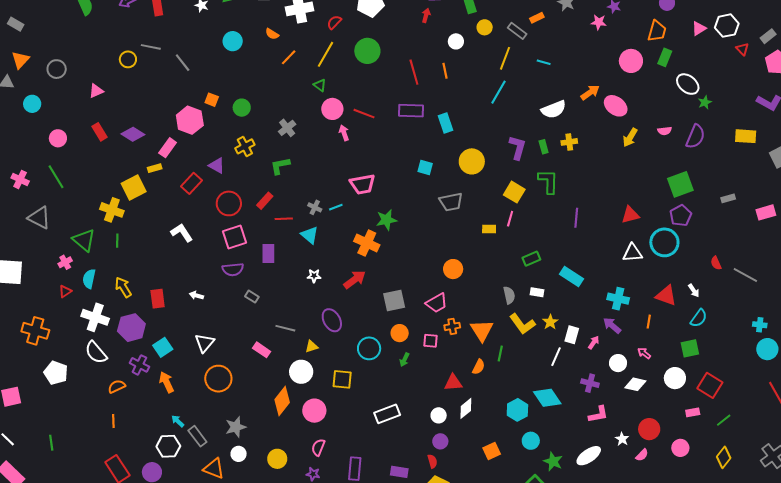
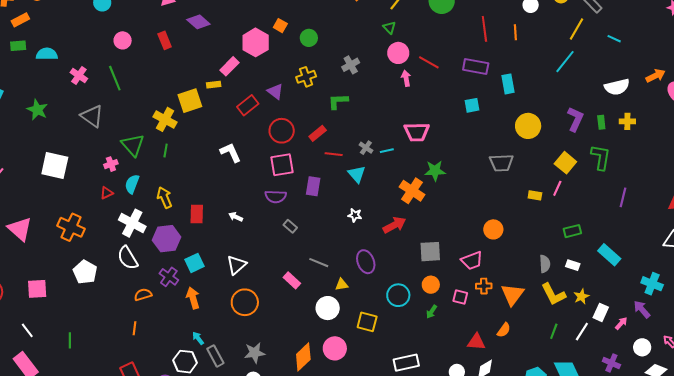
purple diamond: (133, 134) -> (198, 22), moved
cyan square: (425, 167) -> (472, 105), moved, turned -35
green line: (500, 353) -> (554, 331), moved
orange diamond: (282, 401) -> (303, 357), moved

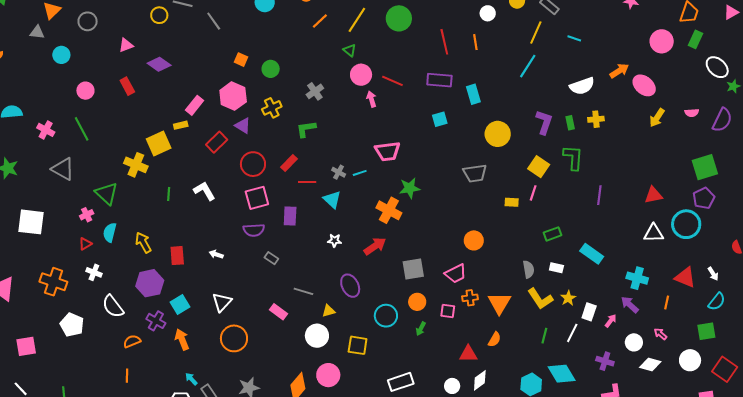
pink hexagon: (256, 42) -> (233, 96), moved
green line: (166, 151) -> (169, 194), moved
white cross: (132, 223) -> (94, 272), moved, size x0.6

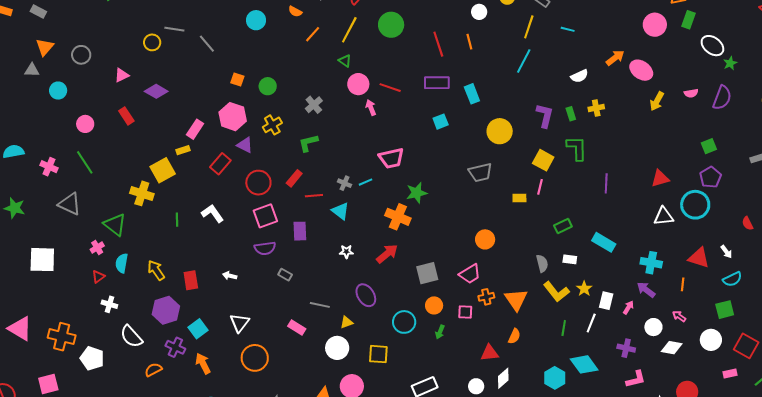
white semicircle: (582, 86) -> (579, 76), size x0.7
green square: (705, 167) -> (709, 146), size x0.6
orange cross: (53, 282) -> (62, 337), moved
cyan semicircle: (717, 302) -> (732, 279), turned 30

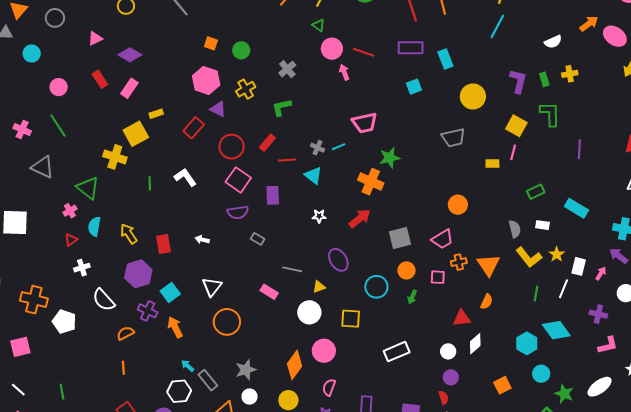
pink rectangle: (195, 129) -> (129, 88), moved
pink square: (265, 216) -> (238, 180), turned -35
white cross: (109, 304) -> (82, 268), turned -35

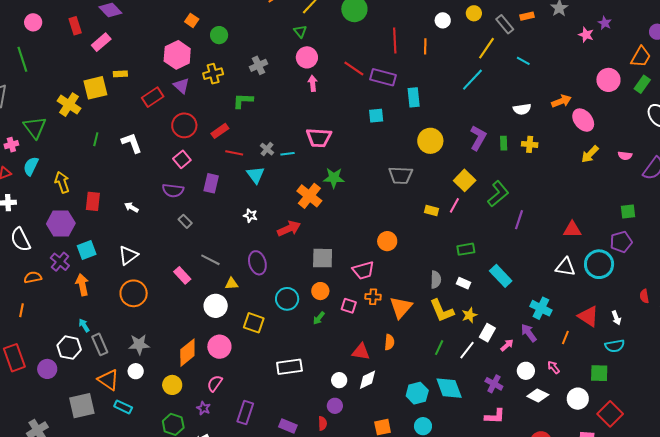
red line: (364, 52) -> (354, 68), moved
green L-shape: (550, 114) -> (498, 194), moved, turned 36
pink square: (238, 180) -> (182, 159), size x0.7
orange semicircle: (487, 302) -> (389, 342), turned -35

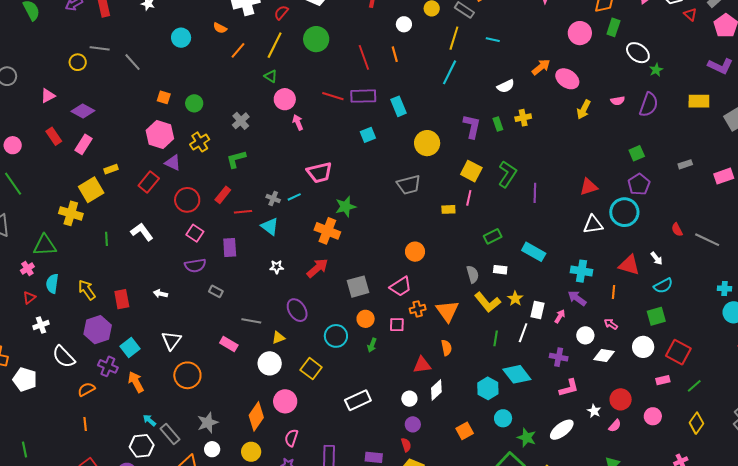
green triangle: (35, 127) -> (45, 245), turned -40
yellow square: (254, 323) -> (311, 369), turned 35

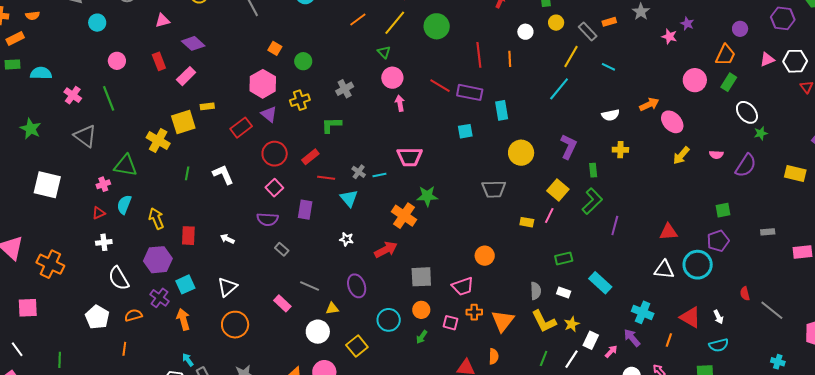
green rectangle: (498, 124) -> (593, 170), moved
white pentagon: (25, 379) -> (97, 317), moved

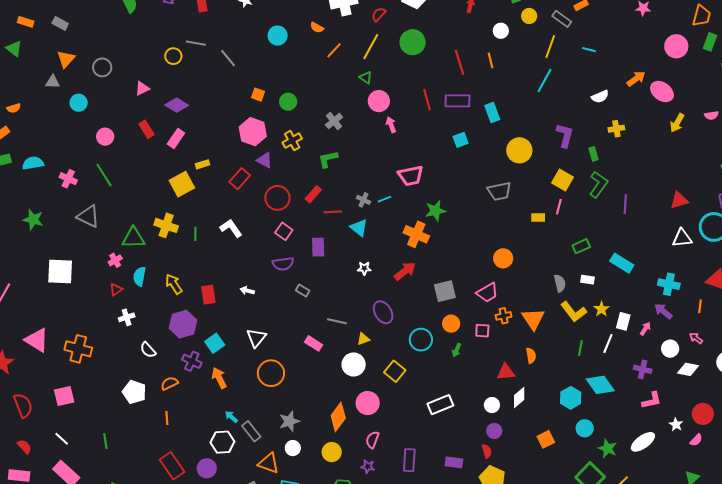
red line: (440, 86) -> (427, 100), turned 55
yellow cross: (158, 140) -> (166, 225), moved
white semicircle: (119, 278) -> (148, 350), size x0.7

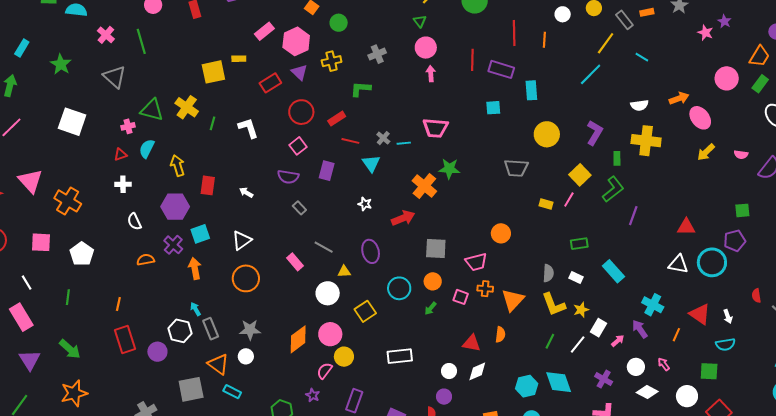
yellow cross: (616, 129) -> (646, 141), size x1.8
pink rectangle: (176, 138) -> (264, 31), moved
white pentagon: (134, 392) -> (82, 254), moved
orange line: (167, 418) -> (118, 304), moved
yellow circle: (332, 452) -> (344, 357), moved

